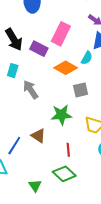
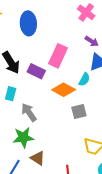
green star: (61, 115) -> (23, 137), moved

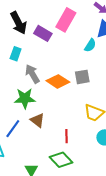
orange diamond: (64, 90) -> (58, 81), moved

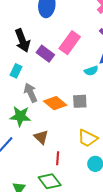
cyan semicircle: (90, 45) -> (91, 71), turned 32
brown triangle: (37, 120) -> (41, 137), moved

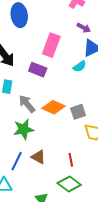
purple rectangle: (45, 54) -> (38, 70), moved
gray square: (80, 101) -> (78, 112), moved
brown triangle: (41, 137) -> (38, 157), moved

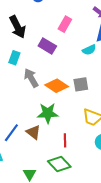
pink rectangle: (51, 45) -> (65, 24), size x0.7
gray square: (78, 112) -> (81, 84), moved
green star: (24, 129) -> (48, 113), moved

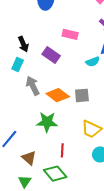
pink rectangle: (65, 24) -> (70, 34), turned 70
black arrow: (18, 27) -> (23, 44), moved, size x0.7
brown triangle: (33, 132) -> (29, 158), moved

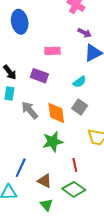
cyan semicircle: (93, 62) -> (80, 82), moved
orange diamond: (58, 95) -> (56, 113), turned 60
gray square: (82, 95) -> (80, 107), turned -35

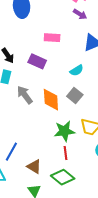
purple arrow: (84, 33) -> (80, 14), moved
green star: (53, 142) -> (64, 131), moved

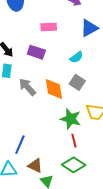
green star: (64, 131) -> (71, 119), turned 30
brown triangle: (34, 167) -> (35, 166), moved

